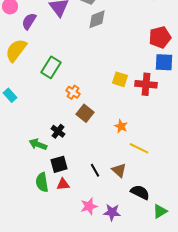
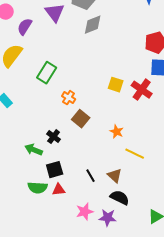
red cross: (146, 84) -> (142, 90), turned 30
green semicircle: (42, 182) -> (38, 188), turned -78
black semicircle: (140, 192) -> (120, 198), moved

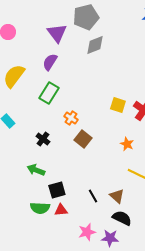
purple semicircle: (25, 27) -> (50, 62), moved
orange star: (117, 132) -> (127, 144), moved
black cross: (54, 137) -> (43, 139), moved

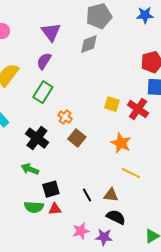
gray pentagon: (86, 17) -> (99, 16), moved
black cross: (43, 139) -> (37, 138), size x1.6
orange star: (127, 144) -> (121, 143), size x1.5
brown triangle: (117, 196) -> (111, 195), turned -35

